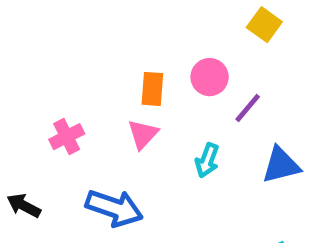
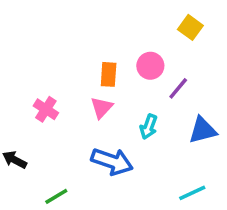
pink cross: (67, 137) -> (46, 109), turned -30
blue arrow: (114, 208) -> (112, 162), moved

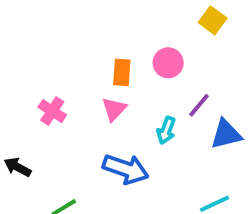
purple line: (178, 88) -> (199, 105), moved

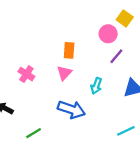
pink circle: (168, 63) -> (108, 34), moved
purple line: (199, 105) -> (116, 56), moved

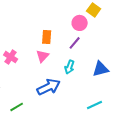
purple line: (116, 56) -> (75, 43), moved
blue arrow: (71, 110) -> (49, 87), turned -45

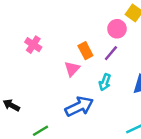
orange rectangle: (47, 37) -> (85, 51), moved, turned -32
pink cross: (11, 57) -> (33, 45), moved

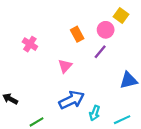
orange rectangle: (85, 51) -> (77, 34), moved
cyan arrow: (105, 82) -> (95, 113), moved

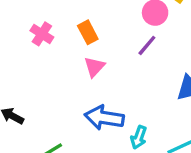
orange rectangle: (77, 34) -> (88, 32), moved
blue arrow: (72, 100) -> (104, 118), turned -145

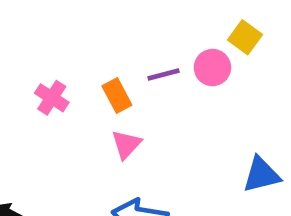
purple line: (147, 45) -> (164, 75), moved, turned 35

